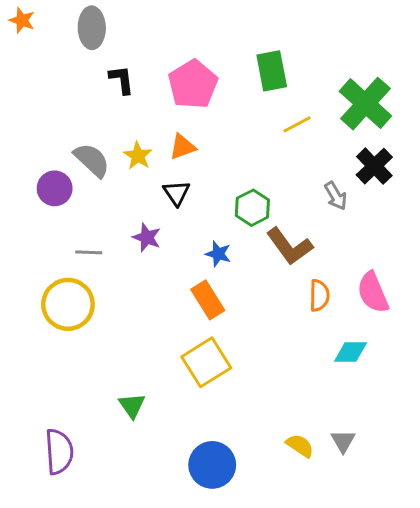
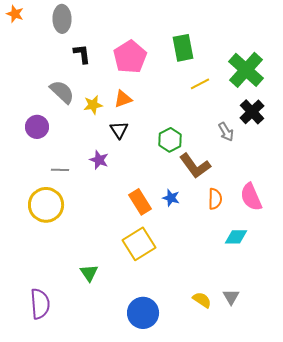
yellow star: (138, 156) -> (93, 105), turned 30
gray semicircle: (92, 160) -> (62, 92), moved
blue star: (218, 254) -> (171, 198), moved

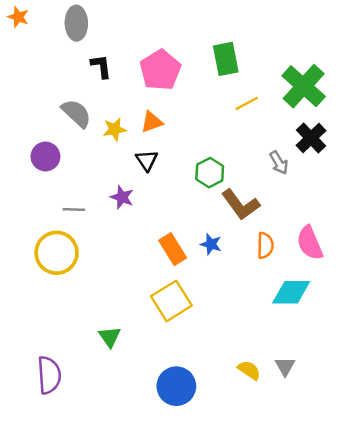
cyan diamond: (236, 237) -> (291, 292), size x1.4

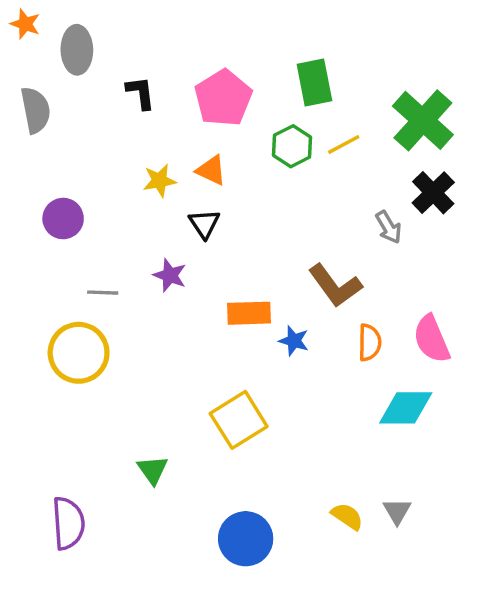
gray ellipse: (76, 23) -> (77, 50), moved
gray semicircle: (76, 113) -> (36, 110), moved, turned 36
orange triangle: (152, 122) -> (211, 170), turned 45
green hexagon: (210, 173) -> (292, 146), moved
orange rectangle: (173, 249) -> (249, 313), moved, turned -60

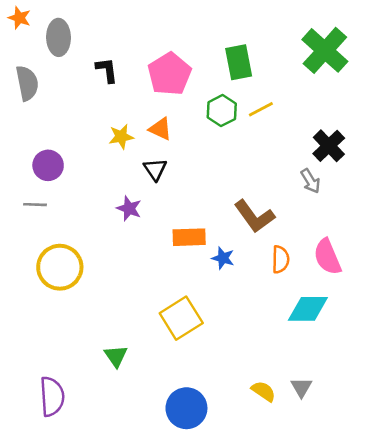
green cross: (423, 120) -> (325, 50), moved
gray arrow: (388, 227) -> (310, 181), moved
gray line: (103, 293) -> (35, 205), moved

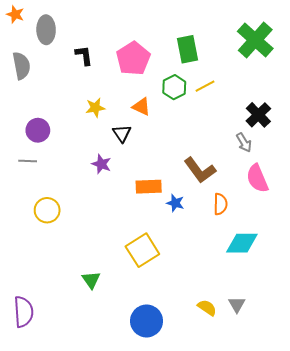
orange triangle: (160, 129) -> (141, 107), moved
pink semicircle: (327, 257) -> (257, 178), moved
yellow circle: (60, 267) -> (47, 210), size x0.7
purple semicircle: (52, 396) -> (23, 312), moved

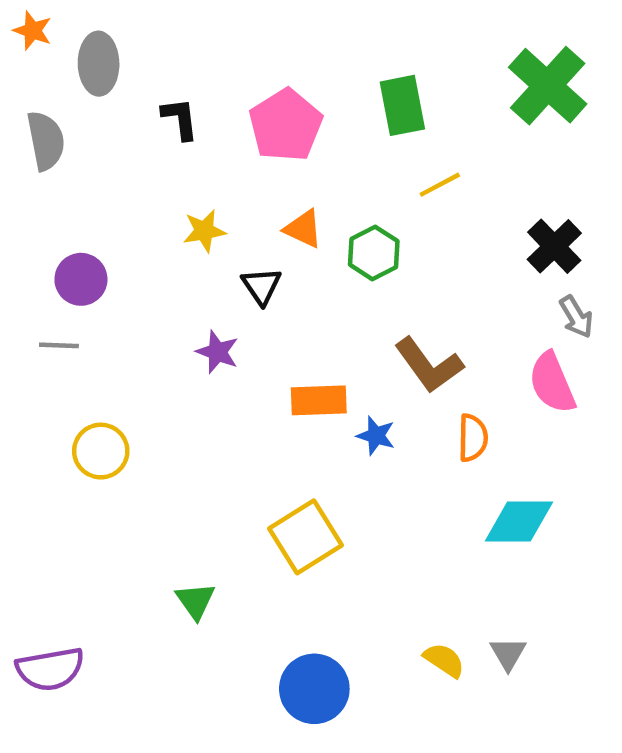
green hexagon: (174, 87) -> (374, 253), moved
gray arrow: (244, 143) -> (576, 317), moved
purple semicircle: (23, 312) -> (50, 669), turned 84

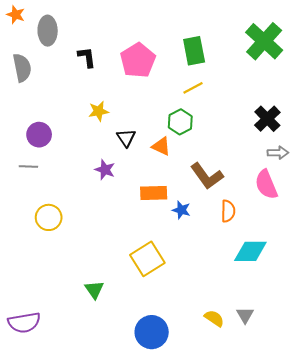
yellow line: (440, 185) -> (193, 88), moved
orange triangle: (303, 229) -> (161, 146), moved
gray arrow: (576, 317) -> (278, 153), turned -60

